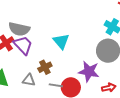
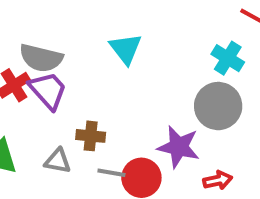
cyan triangle: (61, 41) -> (126, 49), moved
brown cross: (45, 67) -> (91, 136), turned 32

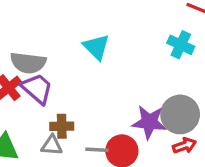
gray circle: (218, 106) -> (180, 114), moved
brown cross: (91, 136) -> (62, 126), moved

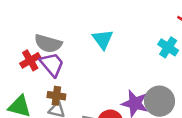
brown cross: (62, 126) -> (56, 96), moved

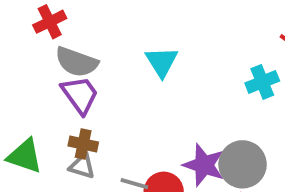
cyan cross: (168, 47) -> (262, 82), turned 30
red cross: (30, 60) -> (50, 22), moved

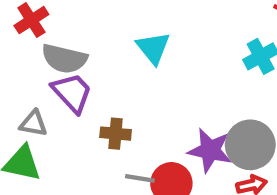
brown cross: (83, 144) -> (116, 134), moved
gray triangle: (82, 166) -> (33, 123), moved

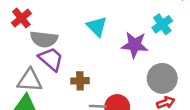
gray triangle: (33, 123) -> (30, 80), size x1.5
purple star: (210, 150) -> (135, 45), moved

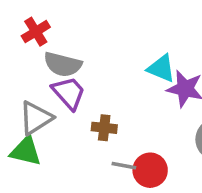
cyan triangle: (97, 27) -> (161, 68), moved, turned -30
gray triangle: (30, 80) -> (36, 118), turned -44

